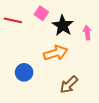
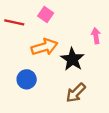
black star: (63, 25) -> (72, 59), moved
orange arrow: (56, 53) -> (44, 47), moved

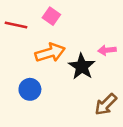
pink arrow: (96, 36) -> (107, 50), moved, turned -88
brown arrow: (76, 93) -> (106, 104), moved

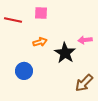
pink square: (51, 16) -> (41, 13), turned -32
orange arrow: (50, 53) -> (40, 42), size x0.6

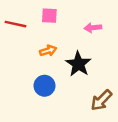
pink arrow: (85, 40) -> (93, 28), moved
blue circle: (24, 71) -> (44, 86), moved

